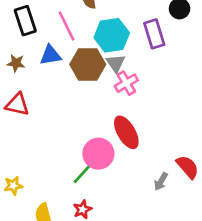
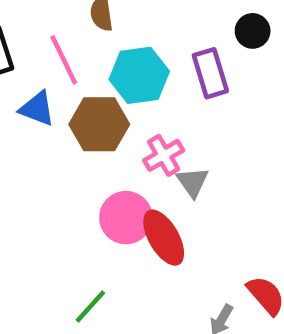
blue triangle: (51, 55) -> (37, 109), turned 30
gray triangle: (116, 63) -> (193, 182), moved
pink circle: (98, 154) -> (126, 218), moved

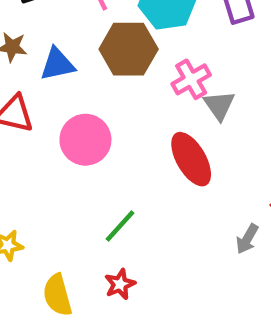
blue triangle: (37, 109) -> (57, 64), moved, turned -33
pink circle: (126, 218) -> (85, 140), moved

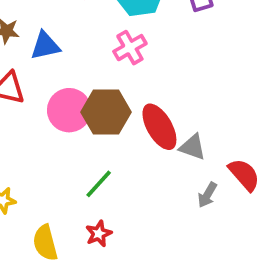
brown hexagon: (129, 49) -> (106, 112), moved
pink cross: (191, 79) -> (130, 48), moved
gray triangle: (219, 105) -> (193, 147), moved, turned -36

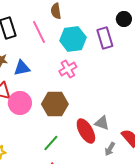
pink circle: (69, 110) -> (20, 103), moved
red ellipse: (159, 127) -> (86, 131), moved

